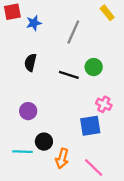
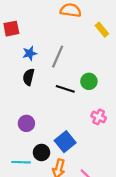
blue star: (34, 23) -> (30, 53), moved
gray line: (73, 32) -> (58, 57), moved
blue square: (90, 126) -> (65, 142), moved, turned -30

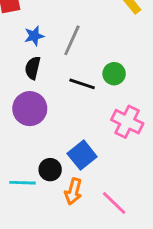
pink cross: (99, 117) -> (127, 122), size x1.5
purple circle: (26, 123) -> (30, 109), moved, size x1.5

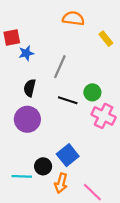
blue star: (34, 36) -> (26, 53), moved
pink cross: (127, 122) -> (104, 116), moved

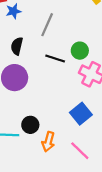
blue square: (68, 155) -> (81, 114), moved

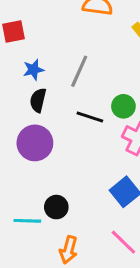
blue star: (13, 11) -> (33, 70), moved
orange arrow: (48, 142) -> (69, 250), moved

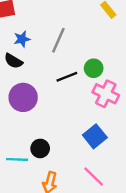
black semicircle: (38, 100) -> (13, 61), moved, turned -72
black line: (90, 117) -> (67, 77), turned -40

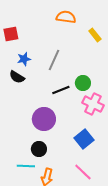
purple circle: (23, 97) -> (44, 119), moved
cyan line: (17, 159) -> (26, 166), moved

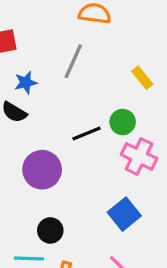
yellow rectangle: (95, 35) -> (142, 78), moved
gray line: (54, 60) -> (73, 61), moved
purple circle: (44, 119) -> (42, 170), moved

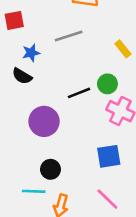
gray line: (73, 61) -> (69, 36), turned 48
blue square: (124, 214) -> (109, 156), turned 30

